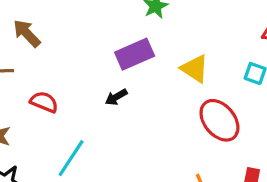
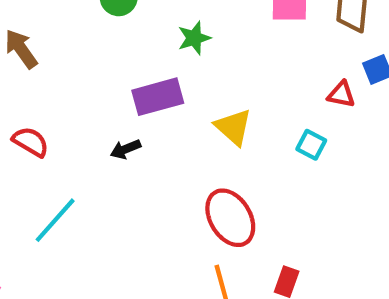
red ellipse: (219, 120) -> (230, 218), moved

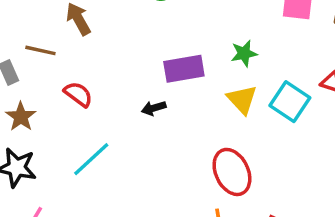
green star: (194, 38) -> (244, 53), moved
cyan square: (311, 145) -> (290, 102), moved, size x1.6

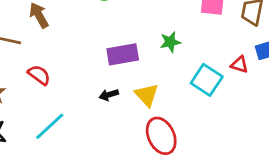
yellow triangle: (242, 99) -> (147, 95), moved
black arrow: (154, 108) -> (109, 95), moved

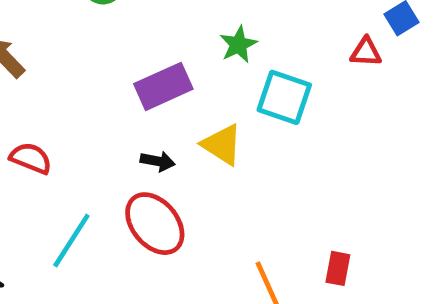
cyan square: (207, 80) -> (284, 97), moved
black arrow: (109, 95) -> (158, 161), turned -138
red ellipse: (161, 136) -> (155, 224), moved

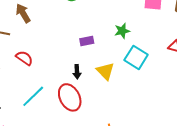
purple rectangle: (163, 86) -> (87, 41), size x0.6
black arrow: (158, 161) -> (77, 72), turned 64

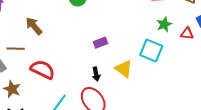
green star: (122, 31) -> (164, 24), moved
red semicircle: (24, 58) -> (43, 70), size x1.4

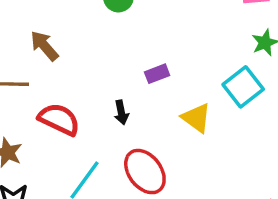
cyan square: (151, 51) -> (243, 87), turned 30
black arrow: (96, 74) -> (121, 112), moved

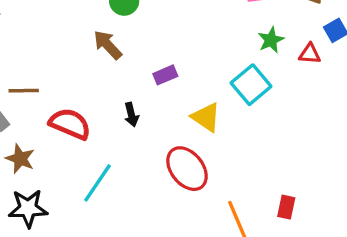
brown arrow: (44, 46) -> (108, 45), moved
red ellipse: (145, 172) -> (187, 169), moved

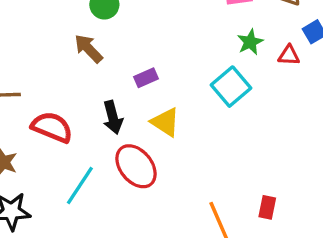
black arrow: (131, 115) -> (113, 117), size x1.4
yellow triangle: (206, 117) -> (165, 122), moved
red ellipse: (187, 169) -> (136, 166), moved

